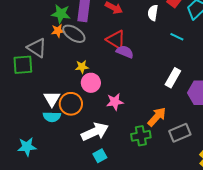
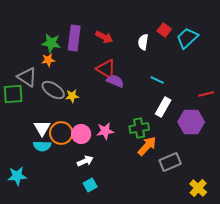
gray ellipse: (74, 34) -> (53, 90), moved
cyan line: (177, 37) -> (157, 80), moved
pink circle: (91, 83) -> (81, 134), moved
white arrow: (95, 132) -> (85, 161), size x0.6
green cross: (141, 136) -> (139, 128), moved

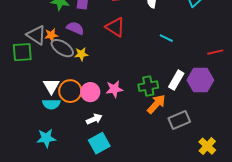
orange star: (48, 60) -> (51, 35), moved
purple semicircle: (115, 81) -> (75, 28), moved
white rectangle: (163, 107) -> (176, 80), moved
cyan star: (17, 176) -> (46, 138), moved
cyan square: (90, 185) -> (99, 143), size x1.5

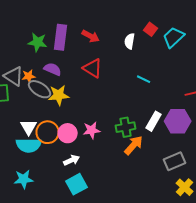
yellow star: (81, 54) -> (59, 95), size x1.5
cyan semicircle: (51, 104) -> (29, 145), size x1.4
gray rectangle: (179, 120) -> (175, 161), moved

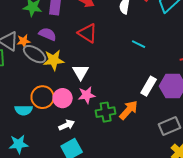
white triangle: (29, 127) -> (81, 72), moved
green cross: (126, 127) -> (106, 112), moved
cyan semicircle: (29, 145) -> (24, 110), size x0.7

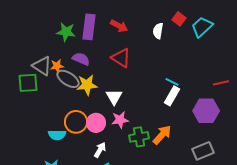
cyan line: (139, 44) -> (172, 82), moved
white rectangle: (149, 86) -> (172, 96), moved
white arrow: (67, 125) -> (100, 150), turned -35

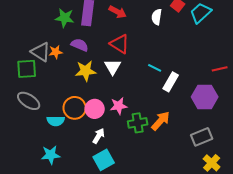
gray ellipse: (68, 79) -> (29, 101), moved
cyan line: (172, 82) -> (155, 68), moved
white triangle: (114, 97) -> (113, 67), moved

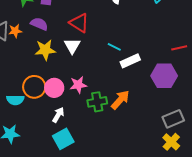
white rectangle: (171, 82) -> (130, 61), turned 36
gray rectangle: (202, 137) -> (173, 119), moved

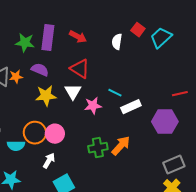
pink star: (78, 85) -> (93, 106), moved
white arrow: (58, 115) -> (49, 161), moved

